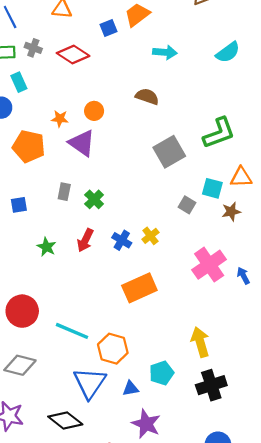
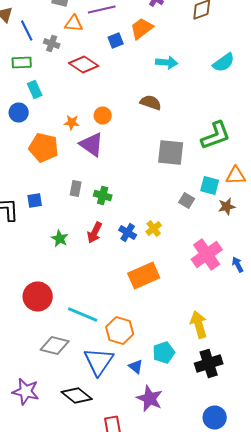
gray cross: (33, 48) -> (52, 44), moved
gray square: (169, 152) -> (171, 152), turned 36
green cross: (94, 199) -> (103, 196), turned -30
gray diamond: (20, 365) -> (55, 346), moved
blue triangle: (131, 388) -> (136, 366), turned 49

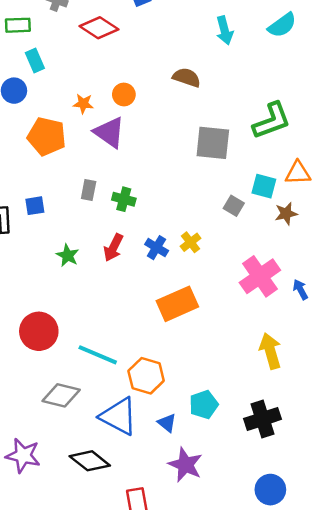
cyan arrow: (167, 62) -> (225, 30), moved, turned 70
yellow arrow: (199, 324) -> (270, 351), moved
blue triangle: (99, 362) -> (119, 416), turned -36

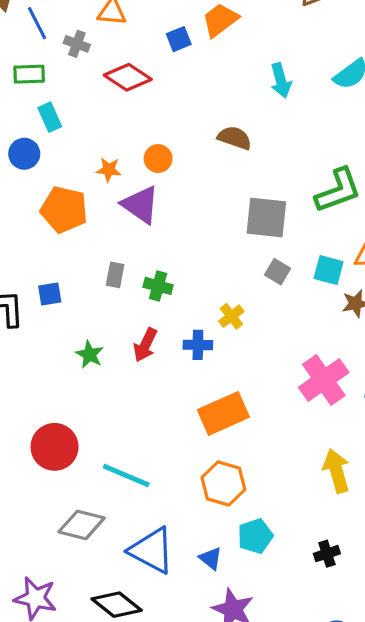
gray square: (234, 206) -> (278, 272), moved
yellow cross: (191, 242) -> (231, 316), moved
blue cross: (157, 248) -> (198, 345), turned -30
orange hexagon: (146, 376) -> (223, 484), moved
black cross: (263, 419) -> (327, 554), size x0.6

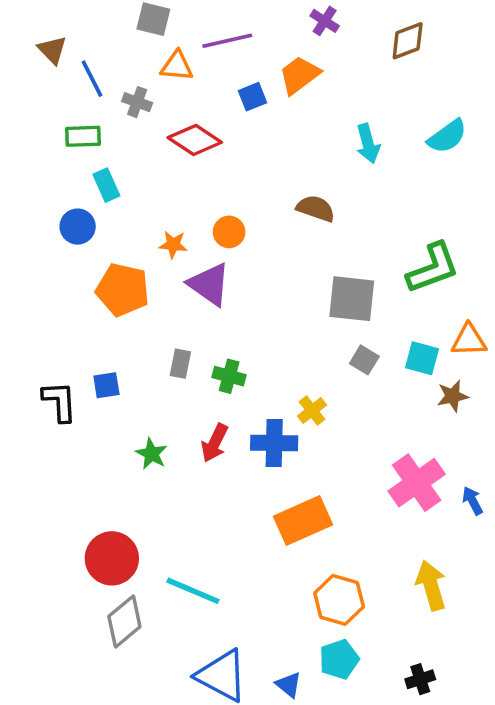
blue cross: (198, 345) -> (274, 443), size x1.4
orange hexagon: (223, 484) -> (339, 600), moved
gray diamond: (82, 525) -> (124, 621), moved, turned -54

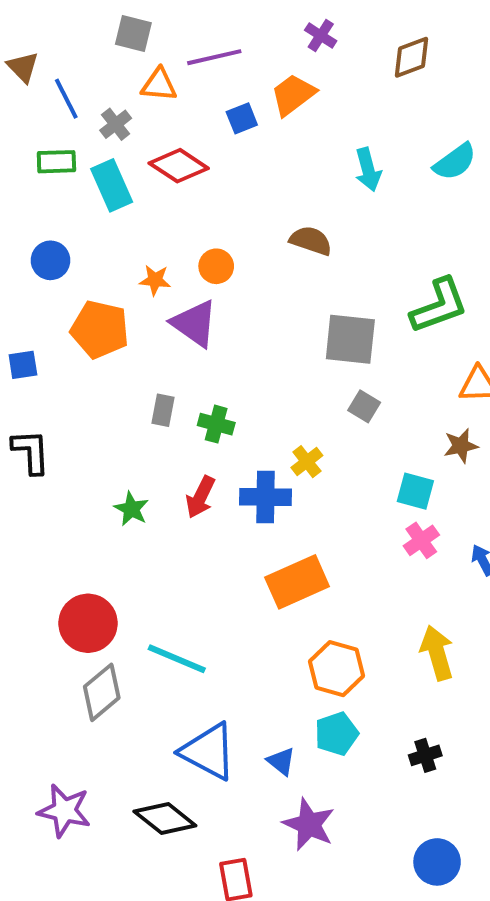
gray cross: (137, 102) -> (116, 124), turned 32
cyan rectangle: (106, 185) -> (112, 185), moved, size x1.4
cyan square: (422, 358) -> (415, 491), moved
blue square: (106, 385) -> (23, 365), moved
pink cross: (417, 483) -> (421, 540), size x0.6

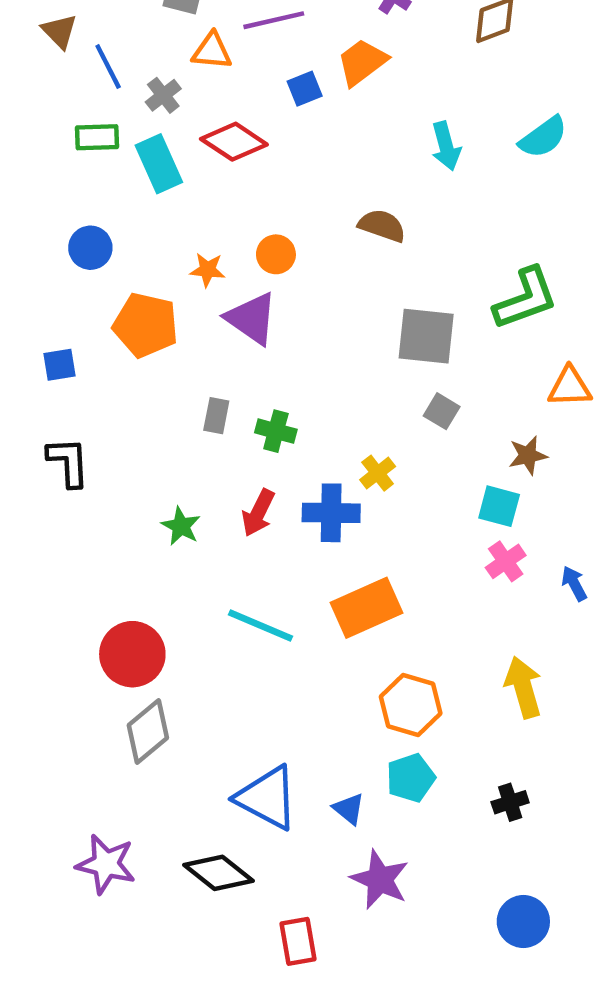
brown star: (461, 446) -> (528, 455), moved
cyan line: (177, 659) -> (260, 625), moved

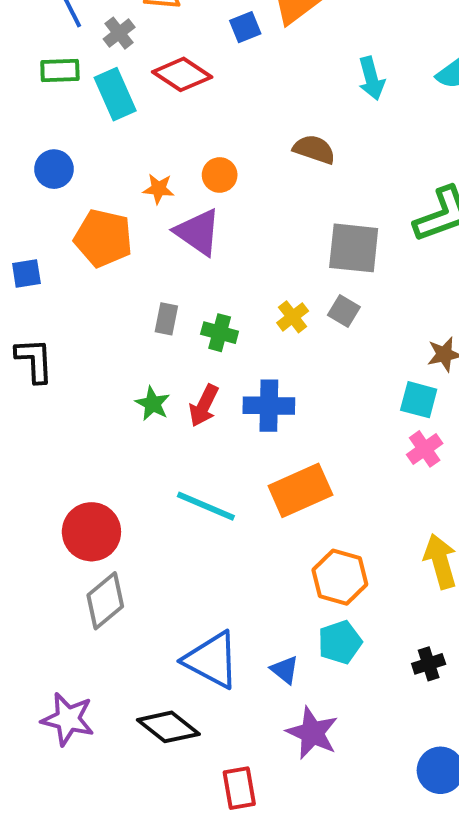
gray square: (442, 411) -> (344, 311), moved
yellow cross: (378, 473) -> (293, 317), moved
green star: (181, 526) -> (153, 404), moved

